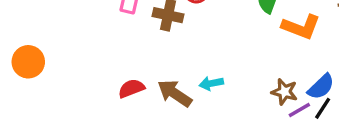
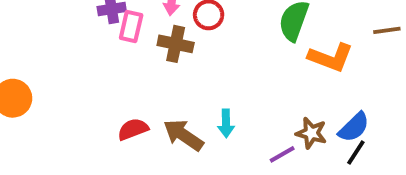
cyan arrow: (211, 83) -> (226, 123), turned -80
purple line: (299, 110) -> (282, 154), moved

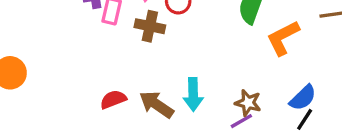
orange L-shape: (331, 57) -> (283, 38), turned 132
cyan arrow: (226, 123) -> (193, 94), size x1.4
brown star: (311, 133) -> (248, 103), moved

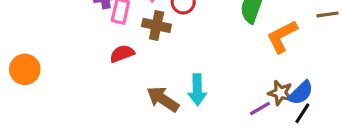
red semicircle: (113, 99) -> (122, 54), moved
brown star: (248, 103) -> (280, 93), moved
purple line: (241, 121) -> (260, 109), moved

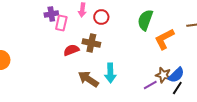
brown cross: (157, 25) -> (91, 43), moved
red semicircle: (122, 54) -> (71, 50), moved

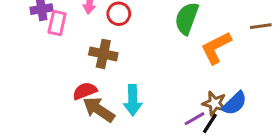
red semicircle: (71, 50) -> (85, 91), moved
black line: (177, 88) -> (210, 123), moved

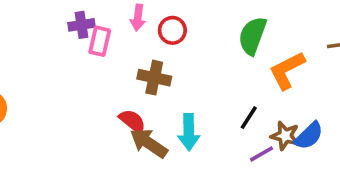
red semicircle: (85, 91) -> (132, 121), turned 60
black line: (210, 123) -> (249, 118), moved

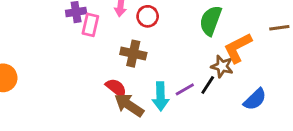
brown star: (285, 136) -> (222, 66), moved
purple line: (261, 154) -> (185, 89), moved

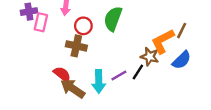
red circle: (148, 16) -> (83, 26), moved
green semicircle: (211, 21) -> (113, 19), moved
brown line: (279, 28) -> (182, 31), moved, turned -56
blue semicircle: (255, 99) -> (182, 60), moved

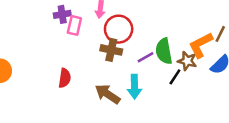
green semicircle: (113, 19) -> (164, 51), moved, turned -30
red circle: (83, 26) -> (119, 29), size x1.5
red semicircle: (62, 74) -> (65, 78), moved, turned 60
purple line: (119, 76) -> (146, 57), moved

